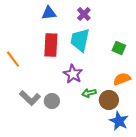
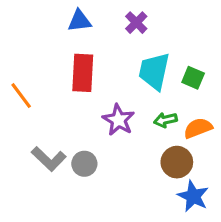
cyan trapezoid: (80, 40) -> (154, 71), moved
green arrow: (89, 93) -> (166, 120), moved

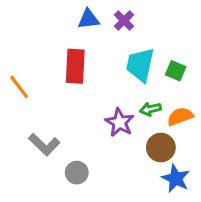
blue triangle: (80, 21) -> (89, 19), moved
purple star: (118, 120) -> (120, 122), moved
gray circle: (84, 164) -> (77, 173), moved

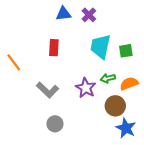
red rectangle: (75, 66) -> (54, 48), size x0.7
green square: (176, 71) -> (126, 51), turned -32
gray L-shape: (44, 145) -> (48, 90), moved

